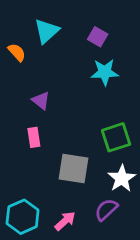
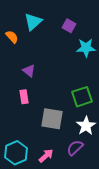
cyan star: (105, 72) -> (86, 48), moved

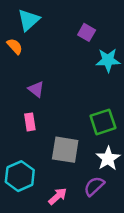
cyan triangle: (33, 22) -> (29, 20), moved
cyan hexagon: (16, 153) -> (20, 176), moved

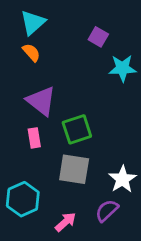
orange semicircle: (15, 46) -> (31, 52), moved
purple triangle: (36, 89) -> (41, 101), size x1.6
green square: (103, 122) -> (77, 129), moved

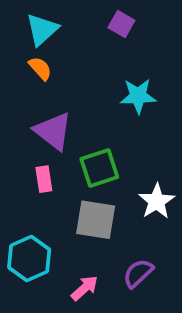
purple square: (98, 37) -> (121, 24), moved
cyan star: (122, 68) -> (138, 96), moved
white star: (122, 179) -> (157, 201), moved

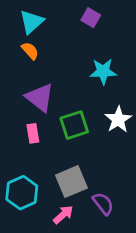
white star: (157, 201) -> (118, 120), moved
gray square: (96, 220) -> (71, 182), moved, turned -32
purple semicircle: (138, 273) -> (103, 204), turned 95

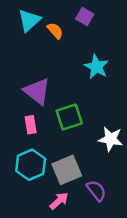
orange semicircle: (30, 51) -> (55, 31), moved
cyan star: (103, 71) -> (96, 67), turned 30
white star: (118, 120) -> (111, 139), moved, turned -30
cyan hexagon: (22, 193) -> (31, 165), moved

